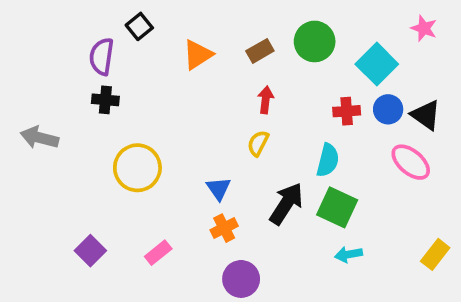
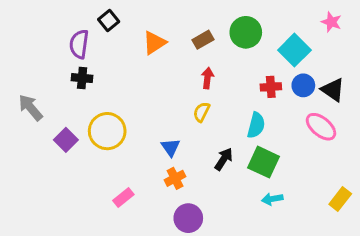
gray arrow: (39, 138) -> (30, 108), turned 36
black arrow: (286, 204) -> (224, 159), size x0.7
purple square: (90, 251) -> (66, 140), moved

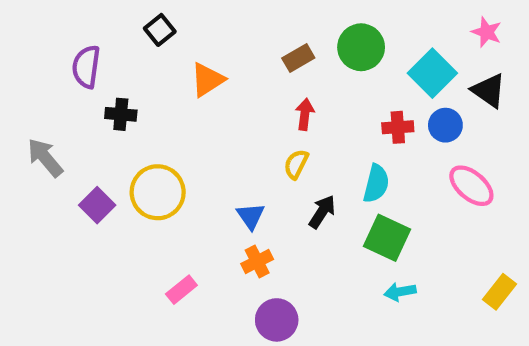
orange triangle: (154, 43) -> (207, 80), moved
purple semicircle: (79, 44) -> (86, 67), moved
black triangle: (333, 90) -> (489, 91), moved
black arrow: (224, 159) -> (322, 212), moved

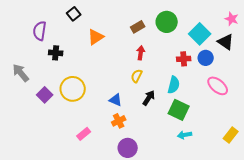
pink star: (487, 32) -> (232, 19), moved
blue triangle: (251, 216) -> (116, 100), turned -32

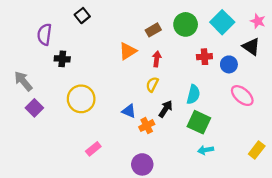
cyan square: (200, 34) -> (222, 22), moved
orange triangle: (96, 37) -> (128, 51), moved
red cross: (184, 59) -> (204, 57), moved
purple square: (45, 95) -> (34, 108), moved
orange cross: (119, 121) -> (147, 126), moved

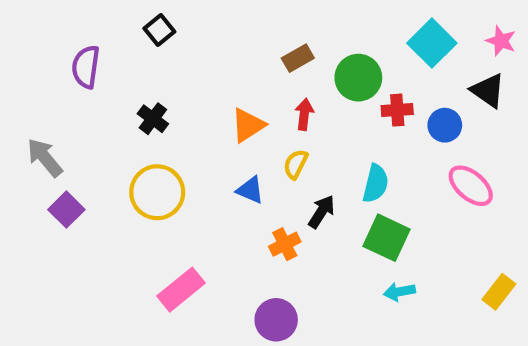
green circle: (186, 24) -> (358, 78), moved
orange triangle: (128, 51) -> (248, 125), moved
black cross: (62, 59) -> (153, 119), moved, turned 32
blue triangle: (129, 111) -> (250, 190), moved
pink rectangle: (93, 149) -> (181, 290), size x1.5

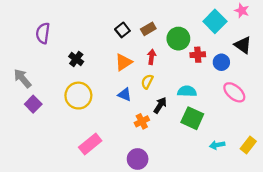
black square: (159, 30) -> (122, 30), moved
pink star: (501, 41) -> (242, 11), moved
cyan semicircle: (376, 184) -> (187, 91), turned -102
cyan arrow: (399, 292) -> (217, 145), moved

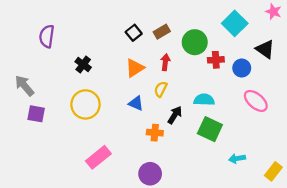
pink star: (242, 11) -> (273, 12), moved
purple square: (33, 104) -> (36, 114), turned -35
orange cross: (142, 121) -> (155, 133), turned 32
yellow rectangle: (248, 145) -> (273, 171), moved

